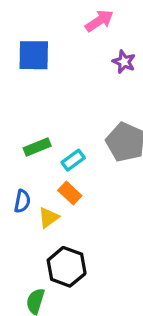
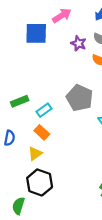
blue square: (34, 55) -> (36, 33), moved
yellow triangle: (49, 218) -> (35, 154), moved

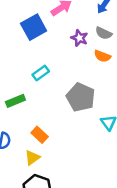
blue square: (36, 33) -> (34, 27), turned -30
cyan rectangle: (44, 110) -> (41, 73), moved

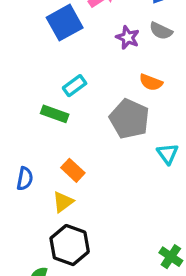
orange semicircle: (102, 56) -> (151, 82), moved
green rectangle: (15, 101) -> (55, 114), moved, turned 42

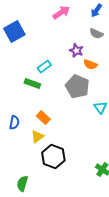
blue square: (65, 23) -> (14, 32), moved
purple star: (128, 38) -> (76, 50), moved
black hexagon: (70, 245) -> (53, 156), moved

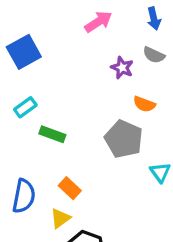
blue arrow: (96, 10) -> (154, 18), turned -48
purple star: (76, 50) -> (122, 68), moved
cyan rectangle: (44, 66) -> (25, 107), moved
blue semicircle: (14, 122) -> (24, 196), size x1.5

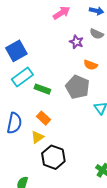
blue arrow: (154, 18) -> (97, 11), turned -64
blue square: (24, 52) -> (16, 51), moved
cyan rectangle: (25, 107) -> (22, 77), moved, size x1.5
green rectangle: (52, 134) -> (42, 89), moved

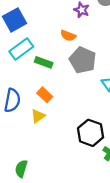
orange semicircle: (91, 65) -> (68, 36), moved
black hexagon: (53, 157) -> (91, 133), moved

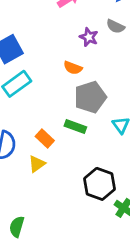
gray pentagon: (83, 60) -> (90, 97), turned 30
green rectangle: (44, 62) -> (75, 127), moved

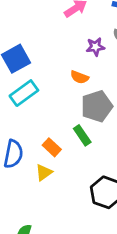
purple star: (89, 37) -> (95, 47), turned -30
green rectangle: (75, 127) -> (82, 135), turned 36

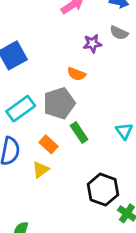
cyan rectangle: (24, 93) -> (21, 109), moved
gray pentagon: (97, 106) -> (59, 103), moved

